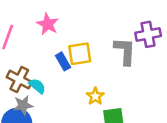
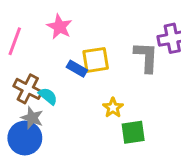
blue rectangle: (63, 61) -> (77, 69), turned -30
gray star: (23, 105) -> (32, 118), turned 30

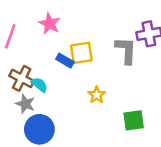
green square: (133, 132) -> (134, 120), moved
blue circle: (25, 138) -> (39, 129), moved

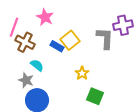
yellow square: (81, 53) -> (70, 40), turned -30
brown cross: (22, 78) -> (25, 42), moved
green square: (134, 120) -> (95, 96), moved, turned 30

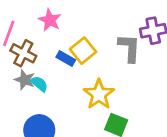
yellow star: (82, 73) -> (99, 94), size x1.6
gray star: (26, 80) -> (25, 80), moved

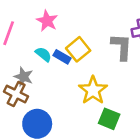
brown cross: (23, 53) -> (16, 94), moved
cyan semicircle: (39, 84) -> (43, 54), moved

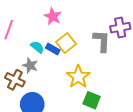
pink star: (47, 21) -> (53, 16), moved
gray star: (23, 77) -> (30, 65), moved

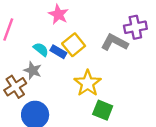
gray L-shape: (102, 41) -> (114, 42), turned -65
brown cross: (15, 80) -> (15, 87), turned 30

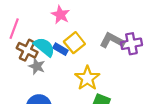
purple cross: (135, 27) -> (131, 44), moved
cyan semicircle: (41, 49) -> (44, 47), size x1.5
brown cross: (15, 87) -> (27, 50), moved, turned -30

